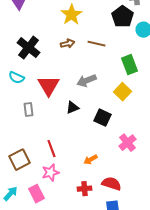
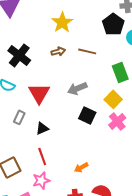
black triangle: (72, 108) -> (42, 128), moved
gray rectangle: (28, 110) -> (19, 117), turned 32
black square: (102, 118) -> (87, 115), moved
pink cross: (128, 143) -> (117, 121), moved

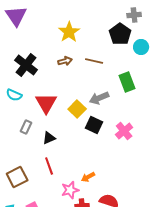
gray arrow: (77, 88) -> (99, 98), moved
yellow square: (113, 99) -> (77, 109), moved
pink star: (41, 180) -> (70, 190), moved

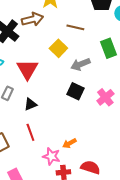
brown arrow: (65, 61) -> (32, 19), moved, size x1.5
yellow square: (77, 109) -> (58, 48), moved
pink star: (70, 190) -> (51, 156), turned 30

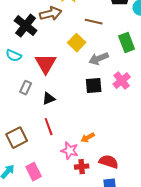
black square: (75, 91) -> (94, 86), turned -30
pink cross: (105, 97) -> (122, 81), moved

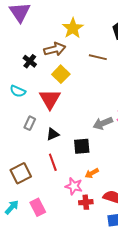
black cross: (26, 26) -> (30, 61), size x0.6
yellow square: (77, 43) -> (61, 74), moved
gray arrow: (99, 59) -> (103, 123), moved
black square: (94, 86) -> (82, 146), moved

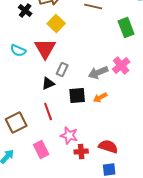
cyan semicircle: (18, 91) -> (18, 50), moved
gray rectangle: (30, 123) -> (62, 70), moved
orange arrow: (92, 173) -> (100, 98), moved
pink rectangle: (38, 207) -> (41, 150), moved

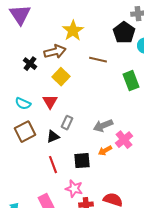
red triangle: (45, 48) -> (50, 102), size x0.7
pink cross: (121, 66) -> (124, 140), moved
black square: (77, 96) -> (82, 161), moved
brown square: (16, 122) -> (25, 132), moved

